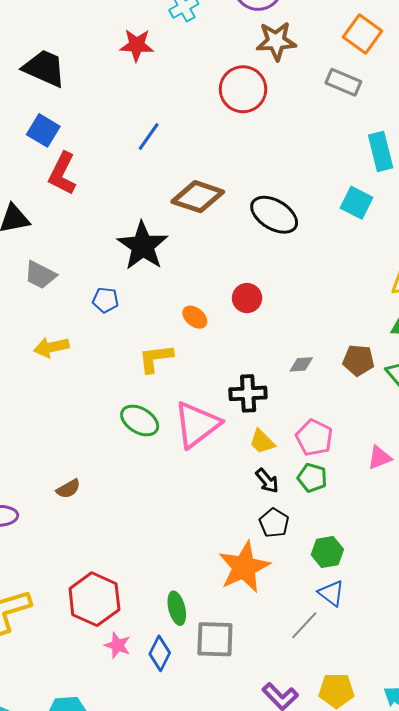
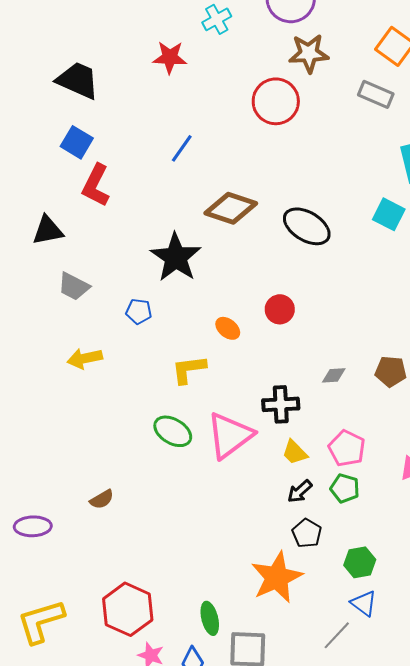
black arrow: (267, 481) -> (300, 491), turned 88

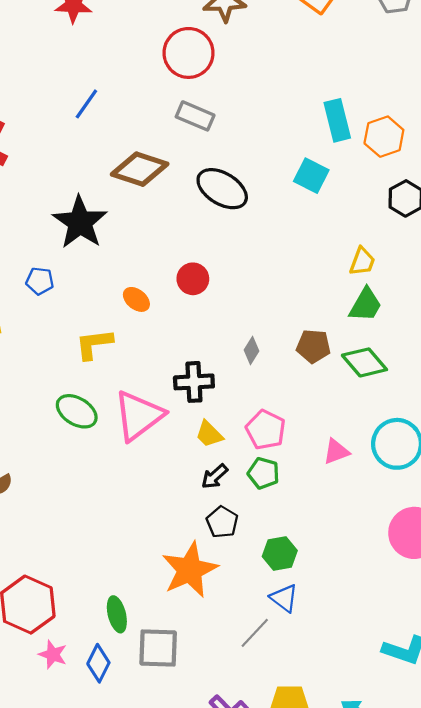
gray rectangle: (376, 94) -> (195, 116), moved
gray diamond: (334, 375) -> (252, 350), turned -55

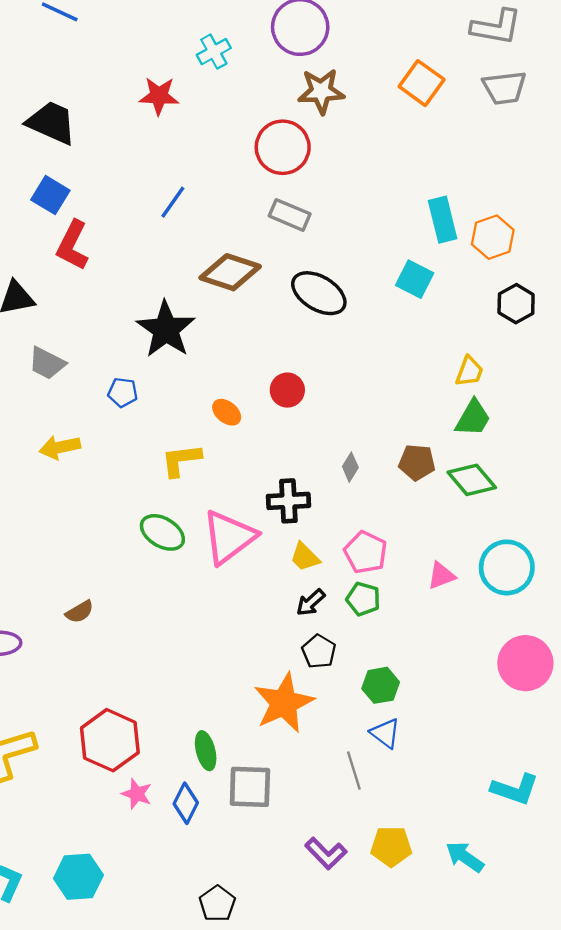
gray line: (255, 633) -> (354, 771), turned -60

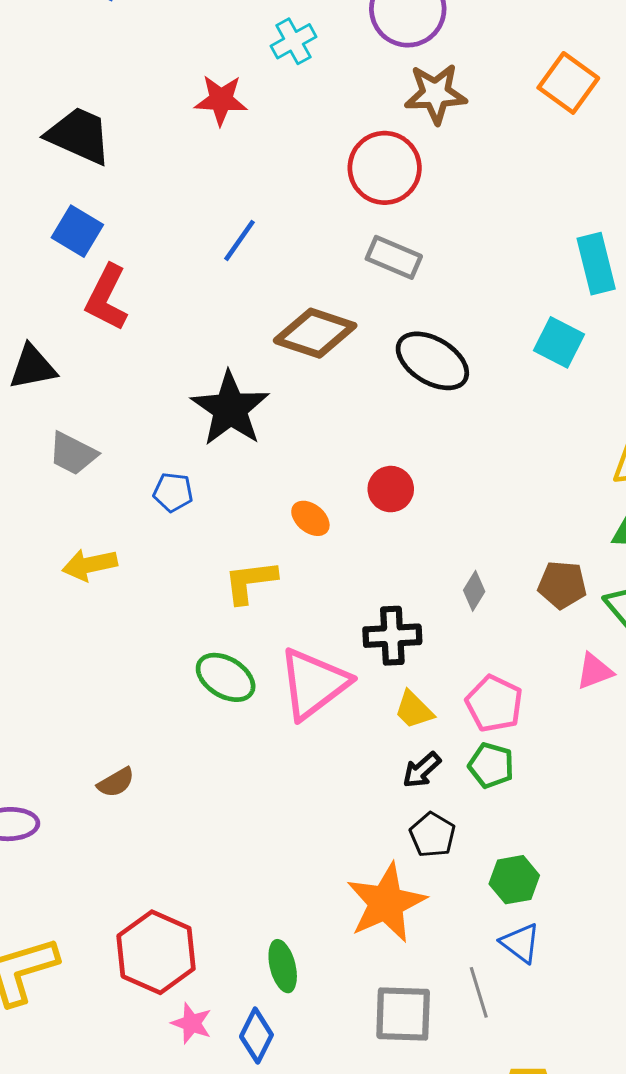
pink triangle: (441, 576) -> (595, 671), moved
gray square: (250, 787) -> (403, 1014), moved

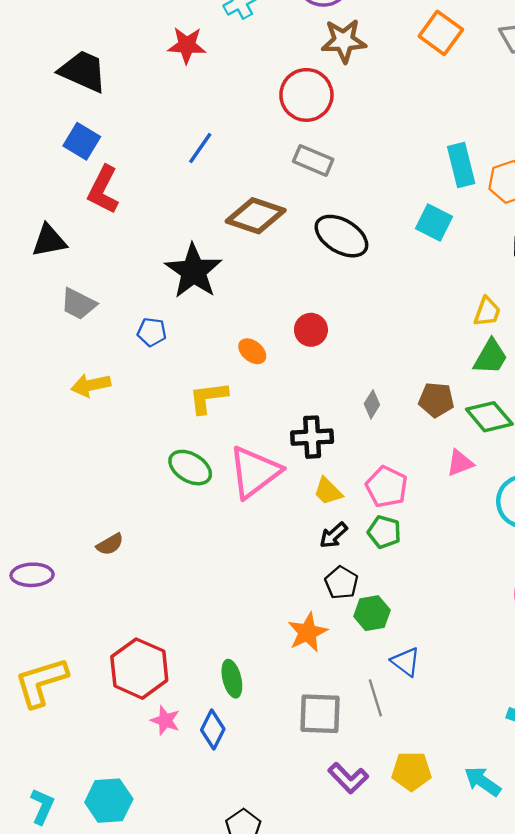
green hexagon: (514, 880) -> (372, 613), moved
orange star: (386, 903) -> (308, 632), size x0.7

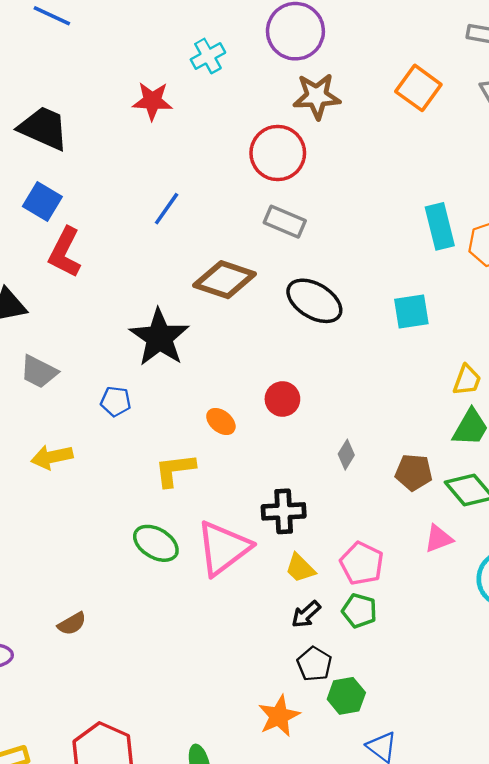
cyan square: (434, 223) -> (411, 311), moved, turned -36
gray diamond: (372, 404) -> (346, 455), moved

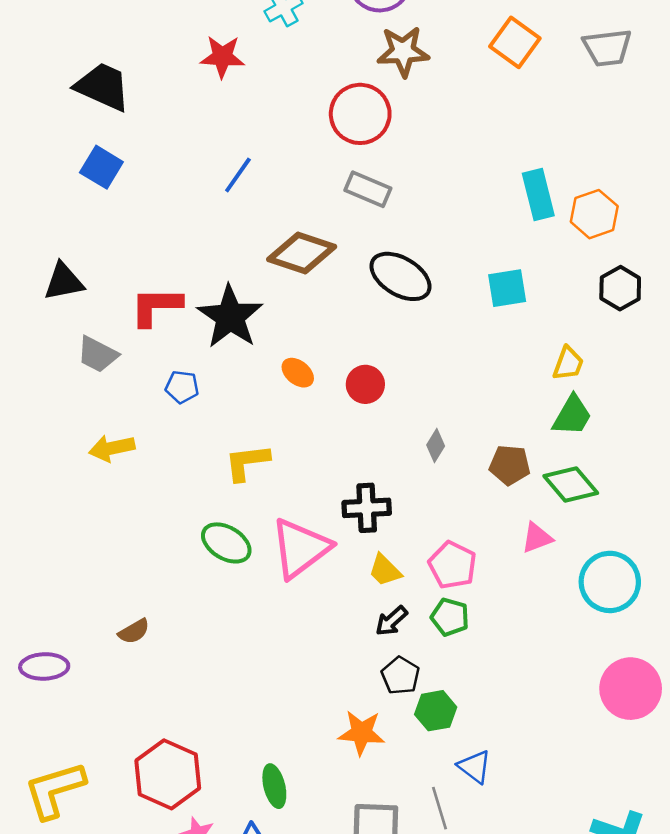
red L-shape: (65, 252) -> (156, 306), moved, turned 63
orange ellipse: (221, 421) -> (298, 373), moved
orange star: (279, 716) -> (361, 733), turned 30

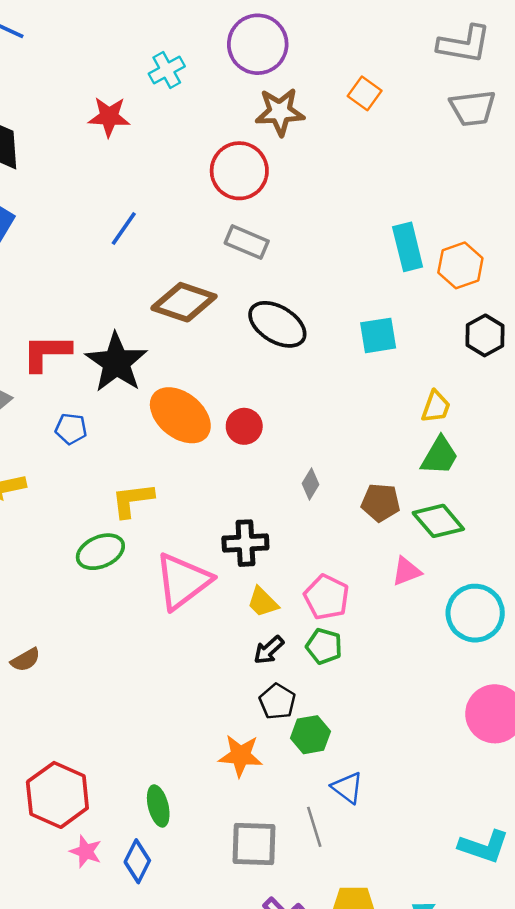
orange square: (515, 42) -> (365, 93), moved, size x0.7
orange ellipse: (298, 373) -> (180, 415), size x2.0
green ellipse: (226, 543) -> (100, 552), moved, turned -54

